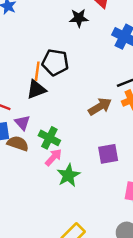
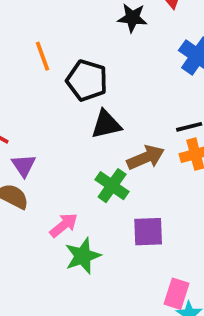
orange line: (37, 71) -> (43, 56), moved, turned -36
black triangle: (36, 89) -> (106, 124), moved
green cross: (49, 138) -> (112, 186), moved

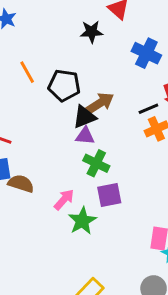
brown arrow: (146, 158) -> (100, 103), moved
purple triangle: (24, 165) -> (85, 136), moved, turned -42
purple square: (148, 232) -> (109, 195), moved

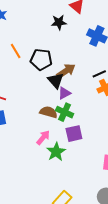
black triangle: (84, 117) -> (56, 81), turned -48
purple triangle: (85, 136) -> (64, 93), moved, turned -32
brown semicircle: (21, 184) -> (49, 112), moved

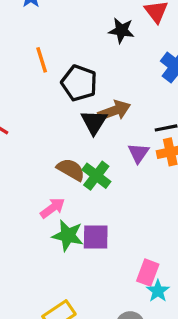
purple triangle: (64, 93) -> (138, 153), moved, turned -40
purple square: (74, 134) -> (96, 237), moved
green star: (56, 152) -> (68, 235), turned 30

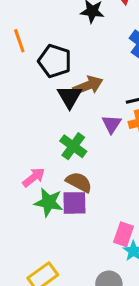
brown semicircle: (71, 170) -> (79, 182), moved

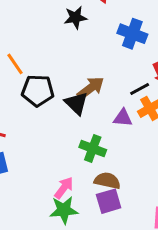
black pentagon: (55, 61) -> (38, 91), moved
purple triangle: (112, 124) -> (123, 118), turned -42
green star: (49, 202) -> (64, 210), moved

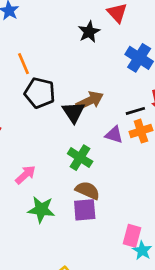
black star: (75, 18) -> (89, 32), turned -30
pink arrow: (64, 188) -> (25, 175), moved

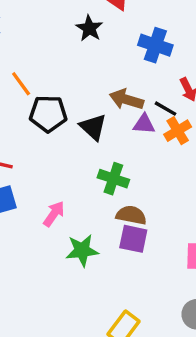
brown arrow: (90, 101) -> (126, 99), moved, turned -124
black line: (135, 111) -> (166, 109), turned 60
purple triangle: (114, 135) -> (144, 124), moved
purple square: (85, 210) -> (133, 239), turned 30

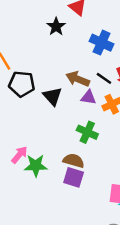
black line: (166, 109) -> (104, 78), moved
green cross: (113, 179) -> (87, 132), moved
green star: (82, 250) -> (36, 166), moved

